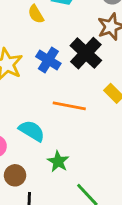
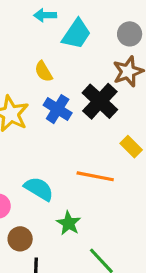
yellow semicircle: (36, 14) -> (44, 71), moved
orange line: (69, 106) -> (95, 176), moved

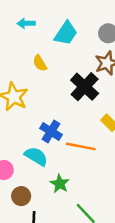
cyan arrow: (45, 15) -> (26, 23), moved
blue cross: (58, 109) -> (51, 131), moved

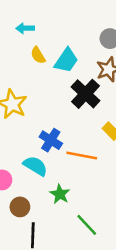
cyan trapezoid: (66, 33) -> (66, 60), moved
yellow semicircle: (40, 63) -> (38, 55), moved

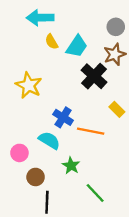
cyan arrow: (25, 28) -> (40, 18), size x1.6

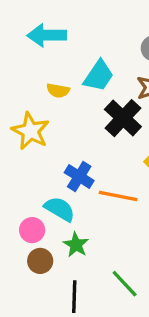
yellow semicircle: (52, 42) -> (58, 90), moved, turned -49
pink circle: (19, 153) -> (32, 230), moved
green star: (71, 166) -> (76, 245), moved
black line: (47, 202) -> (74, 297), moved

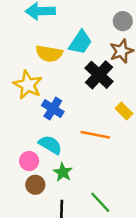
yellow semicircle: (58, 90) -> (49, 54), size x1.5
blue cross: (79, 177) -> (53, 109), moved

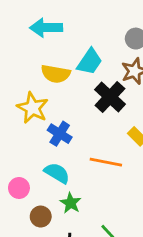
pink circle: (29, 161) -> (19, 188), moved

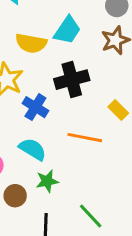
black cross: (110, 97) -> (72, 80), moved, turned 32
green star: (71, 203) -> (47, 181), turned 30

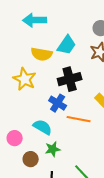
blue cross: (35, 107) -> (58, 103), moved

